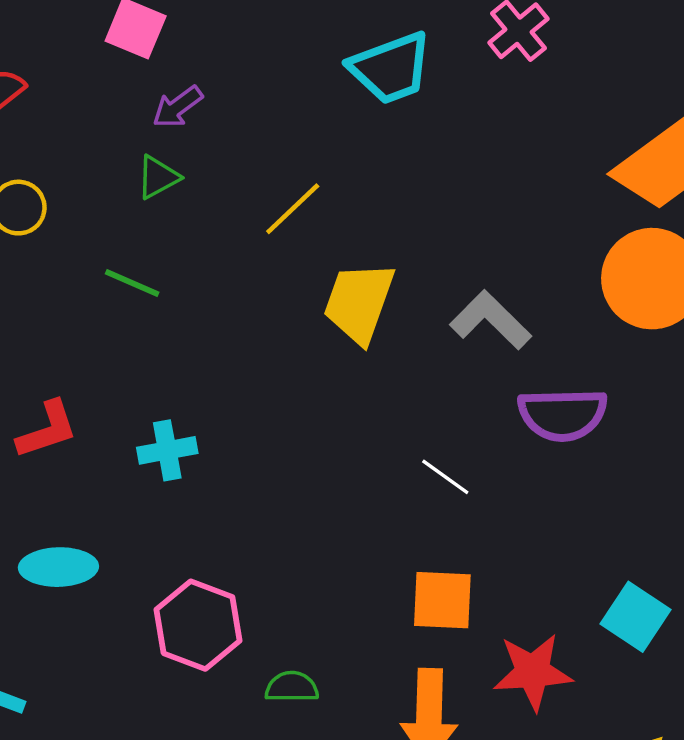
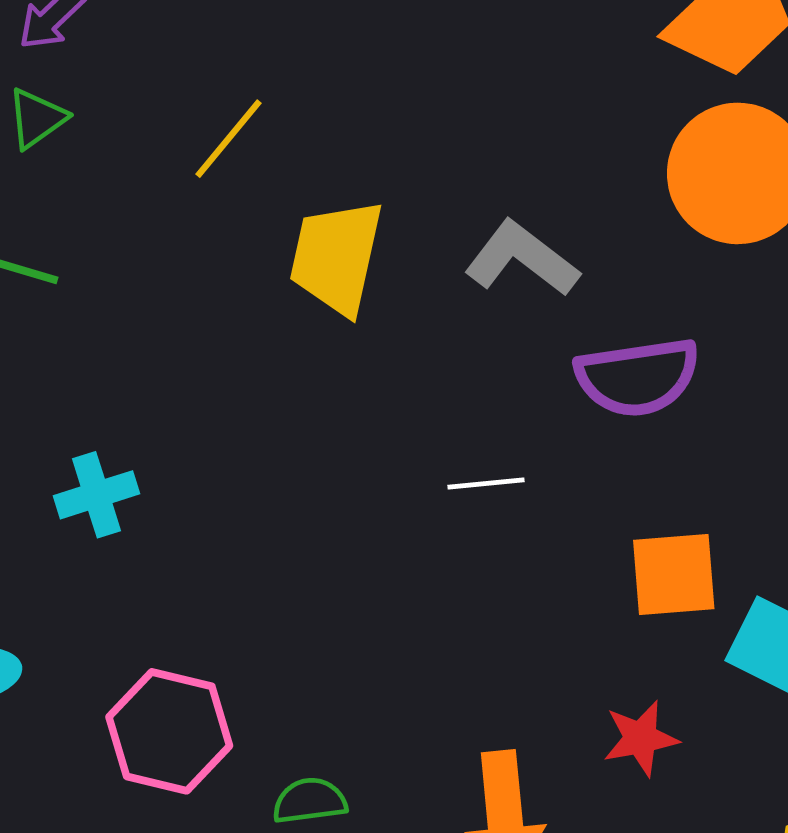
white line: (445, 477) -> (486, 484), turned -34
orange square: (442, 600) -> (674, 575), moved
red star: (533, 672) -> (641, 738), size x0.7

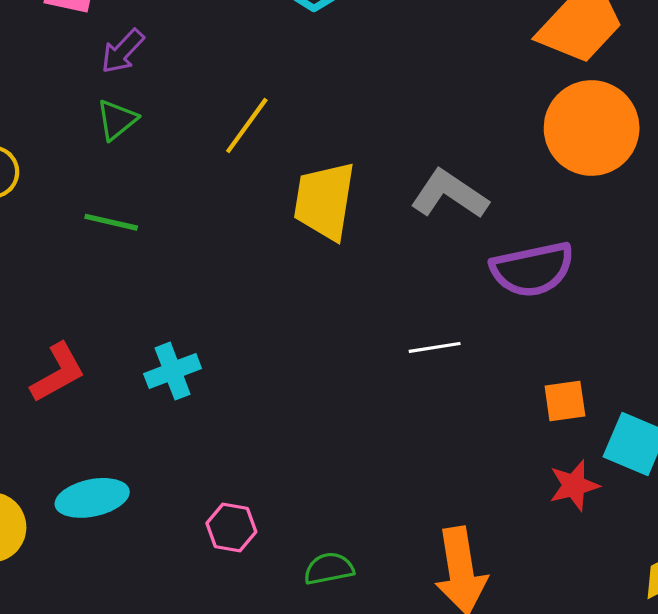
orange square: (674, 575) -> (565, 401), size x0.7
pink hexagon: (169, 731) -> (231, 528), size x0.6
red star: (641, 738) -> (574, 485), moved

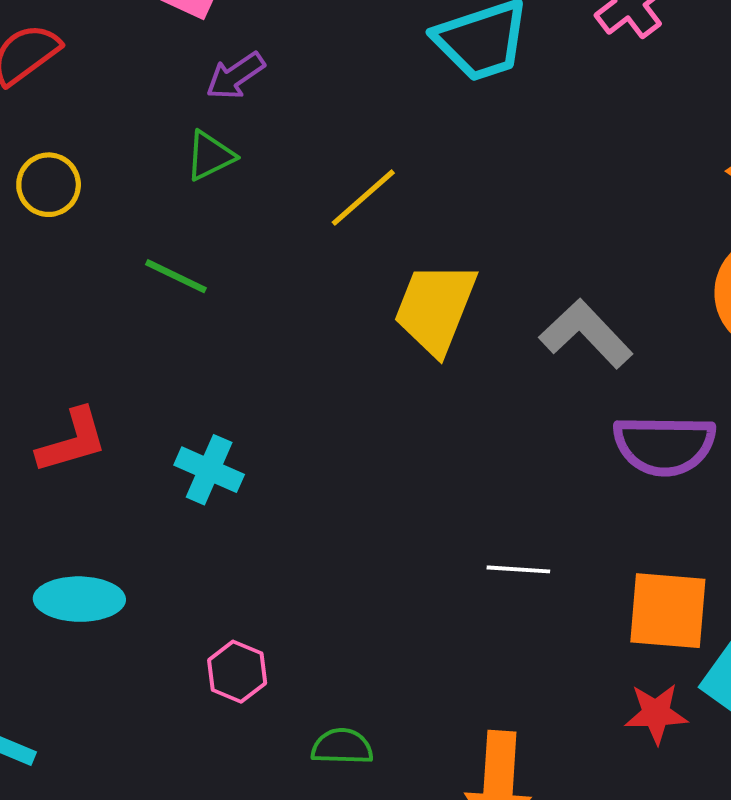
white line: (435, 347) -> (518, 569), moved
cyan cross: (173, 371) -> (209, 470), turned 32
orange square: (565, 401) -> (668, 611), size x1.6

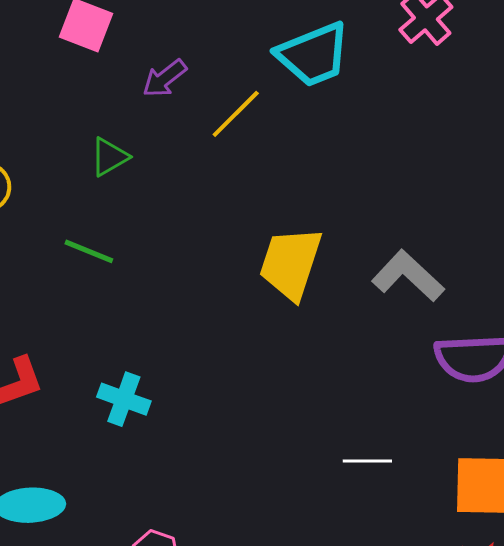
purple arrow: (235, 76) -> (165, 78), moved
yellow line: (363, 198) -> (236, 114), moved

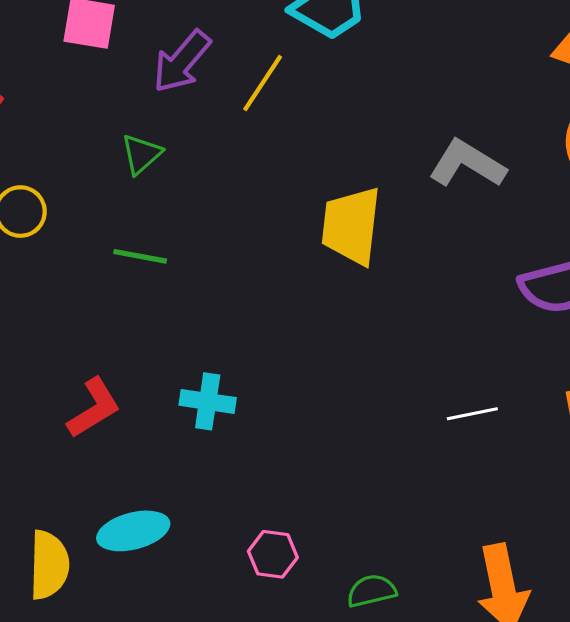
purple arrow: (165, 78) -> (182, 61), size x1.4
gray L-shape: (408, 276) -> (467, 164), moved

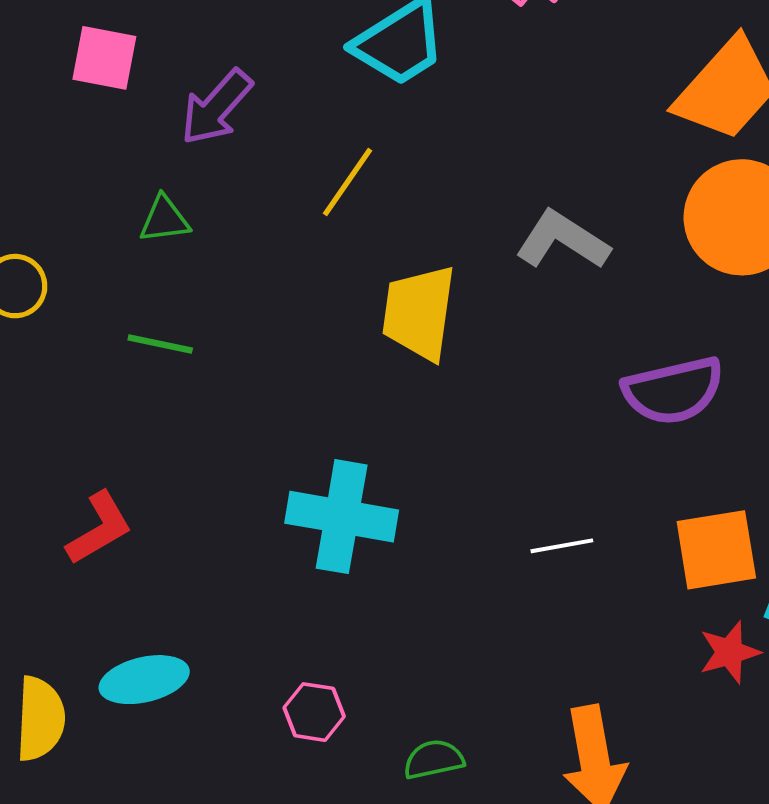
yellow line: (263, 83) -> (347, 182), moved
green triangle: (141, 154) -> (164, 219), turned 33
cyan cross: (208, 401) -> (342, 517), moved, size x1.6

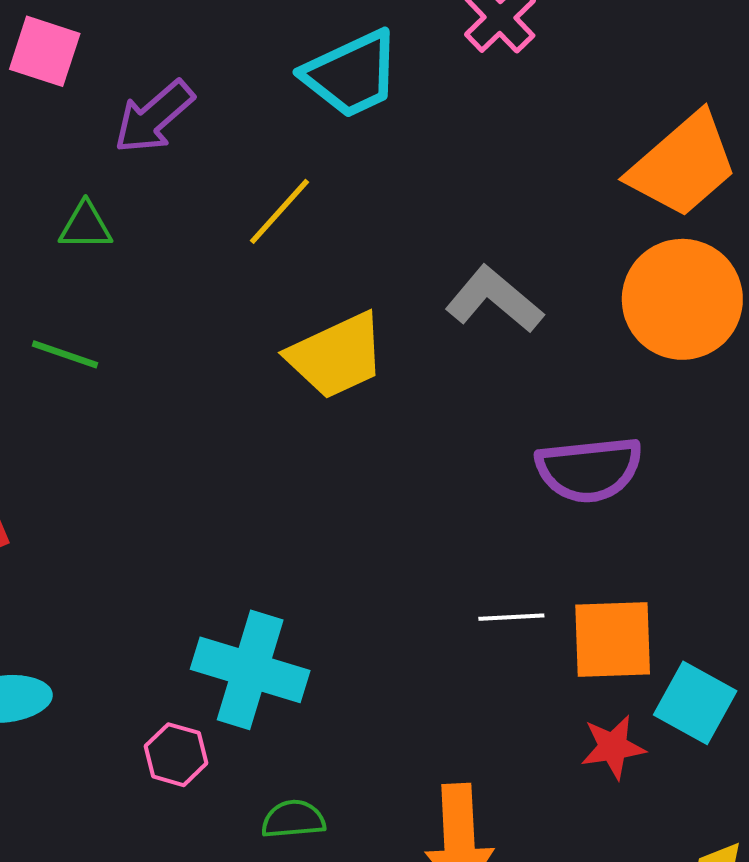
yellow trapezoid: (419, 313) -> (336, 356), turned -130
cyan cross: (342, 517) -> (250, 670), moved
white line: (562, 546) -> (511, 617), moved

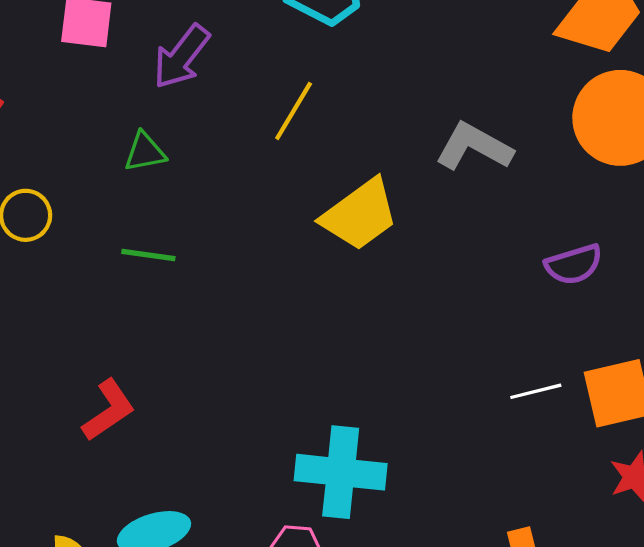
purple semicircle: (589, 469) -> (574, 264), size x0.7

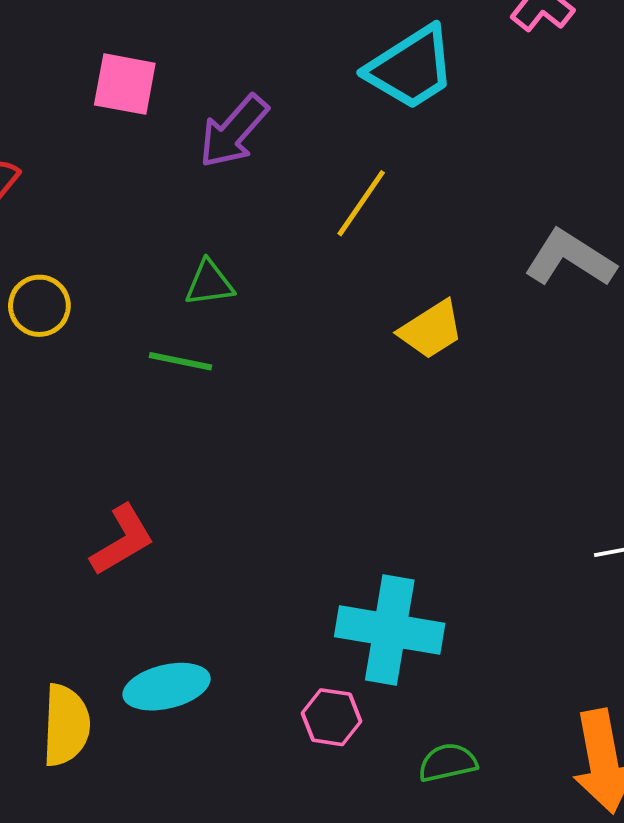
green triangle: (145, 152) -> (209, 283), moved
yellow trapezoid: (360, 215) -> (431, 330), size x0.7

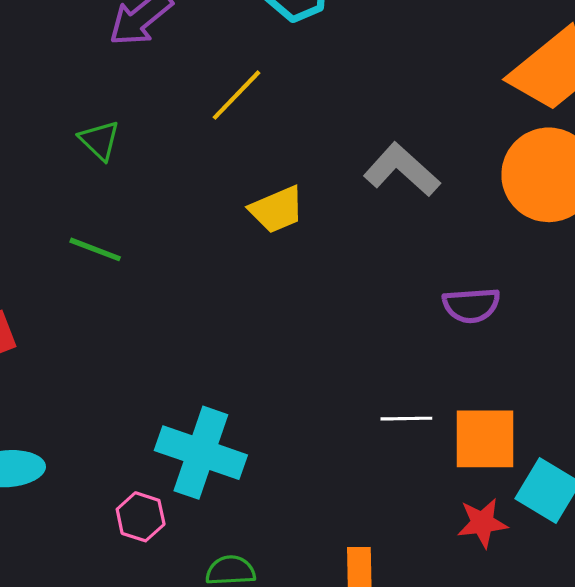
green triangle: (209, 283) -> (100, 140), turned 42
green line: (180, 361) -> (95, 249), moved

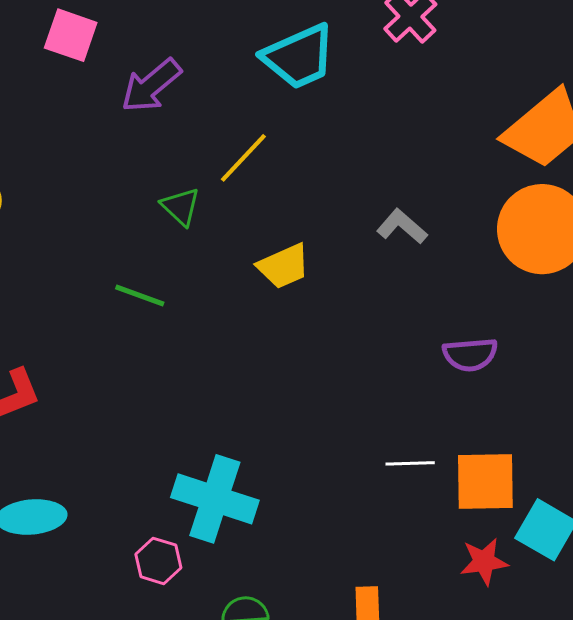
green triangle: (100, 140) -> (181, 206), moved
gray L-shape: (402, 170) -> (402, 226), size x0.7
green line: (95, 249) -> (140, 295), moved

